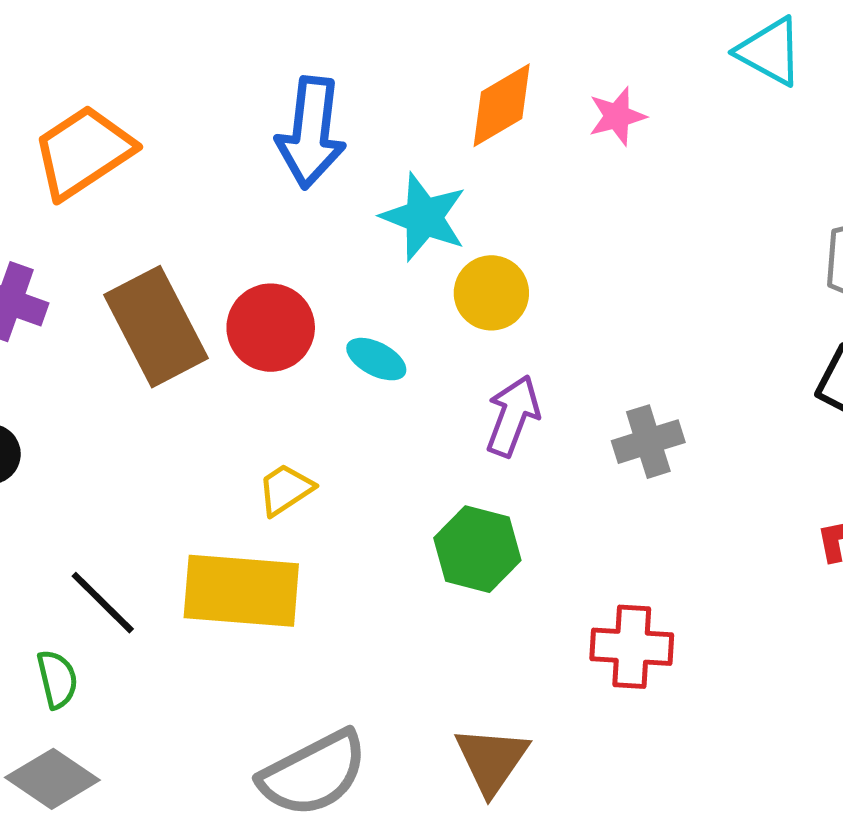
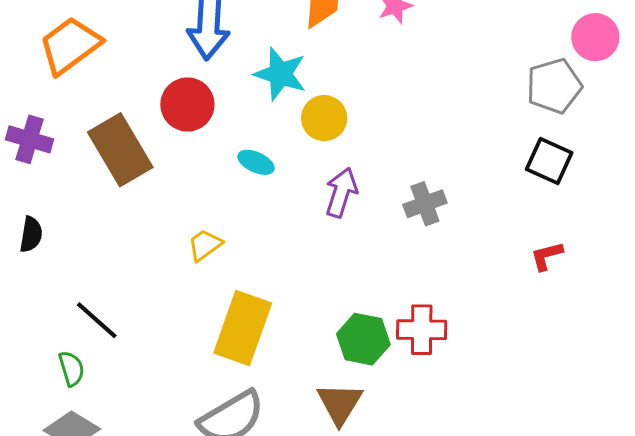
red circle: (271, 328) -> (187, 104), moved
green hexagon: (477, 549) -> (363, 339), moved
yellow rectangle: (241, 591) -> (243, 328), moved, turned -72

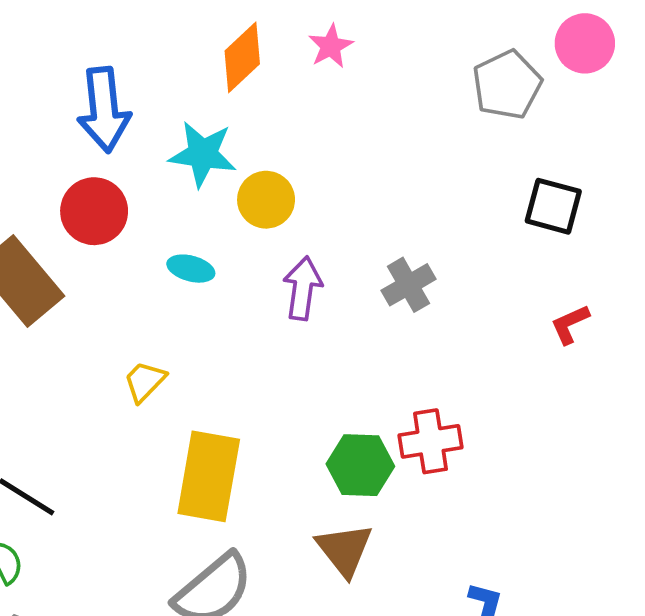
gray pentagon: (554, 86) -> (507, 85), moved

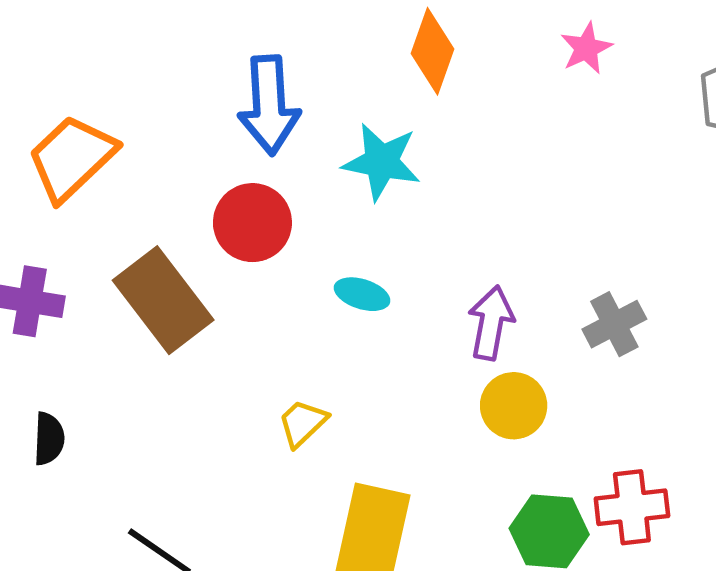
pink star: (331, 46) -> (586, 48), moved
orange diamond: (242, 57) -> (433, 51), turned -30
yellow circle: (266, 200) -> (514, 406), moved

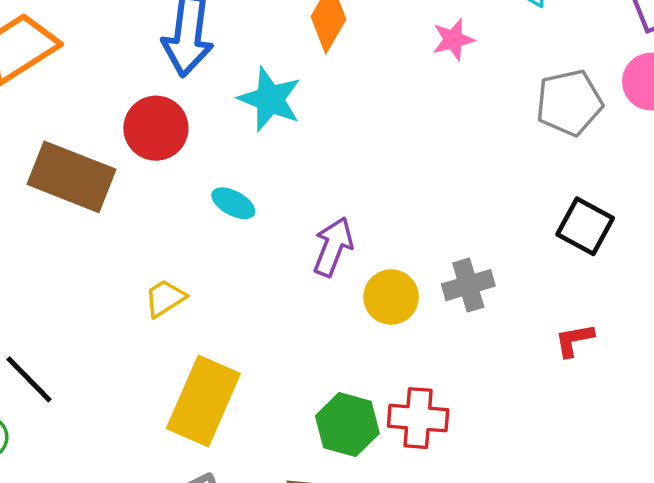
brown rectangle: (163, 300) -> (71, 177), turned -42
gray cross: (614, 324) -> (468, 285), moved
yellow circle: (514, 406) -> (391, 297), moved

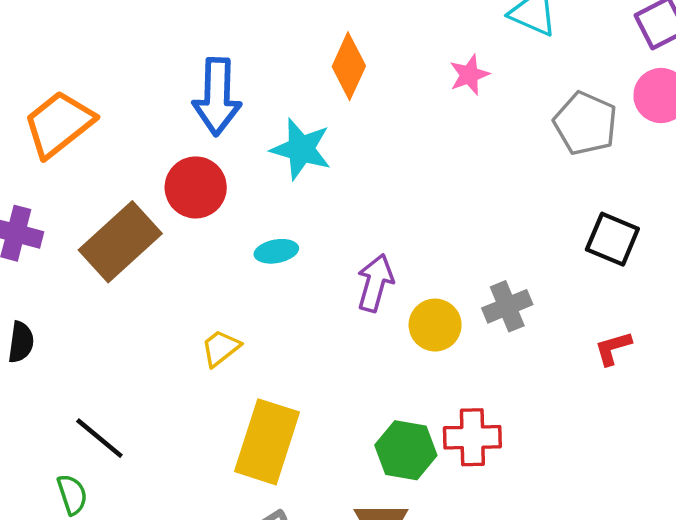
gray pentagon: (569, 103) -> (585, 123), turned -30
brown rectangle: (71, 177) -> (120, 242), turned -58
cyan ellipse: (233, 203) -> (276, 251), turned -33

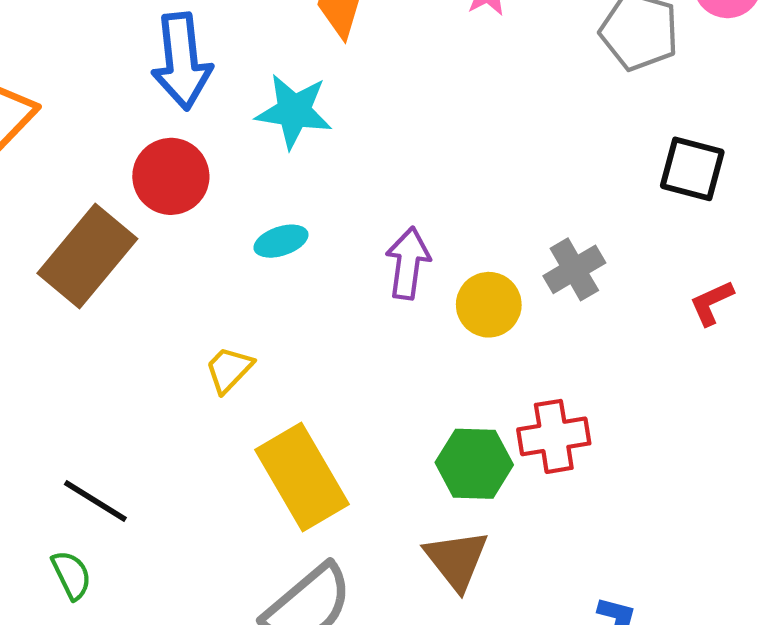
yellow rectangle: (267, 442) -> (302, 477), turned -40

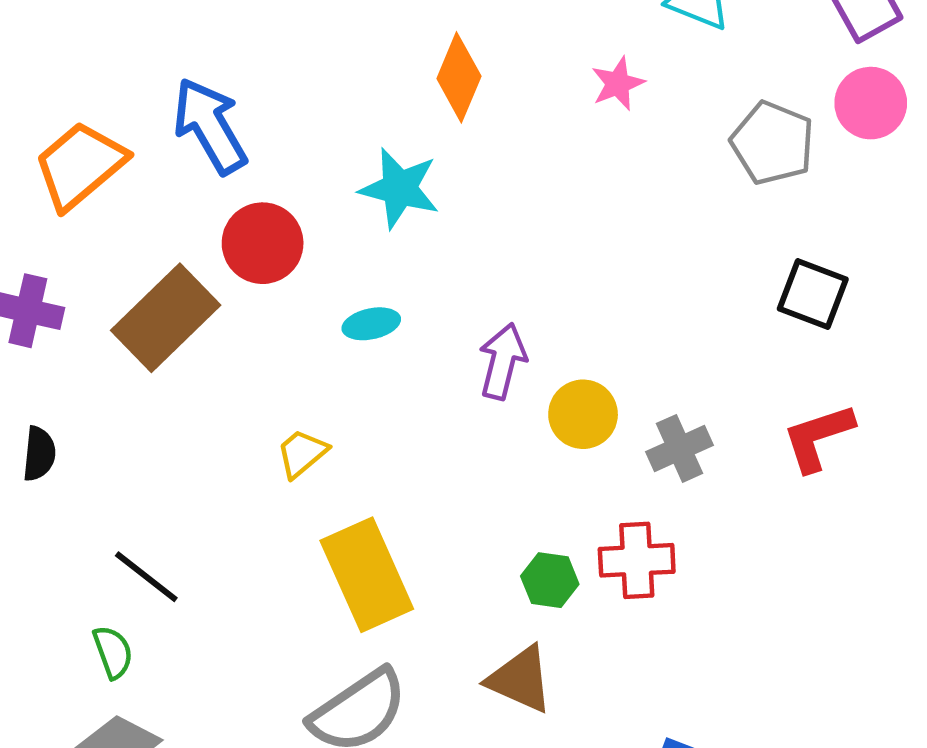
blue arrow: (182, 61) -> (210, 126), moved, turned 150
gray cross: (574, 269) -> (679, 448), moved
red L-shape: (712, 303) -> (818, 437), size x1.5
green hexagon: (474, 464) -> (550, 580), size x0.7
brown triangle: (456, 560) -> (520, 679), turned -34

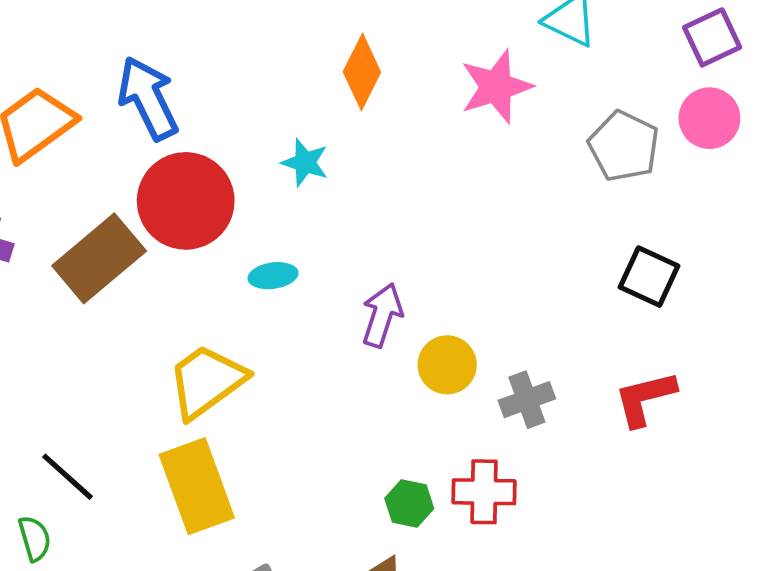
pink star: (618, 84) -> (496, 87), size x1.6
cyan star: (400, 188) -> (305, 162), size x0.7
red circle: (263, 243) -> (186, 201), size x1.4
yellow trapezoid: (302, 453) -> (207, 381), size x1.8
yellow rectangle: (367, 575) -> (197, 486), moved

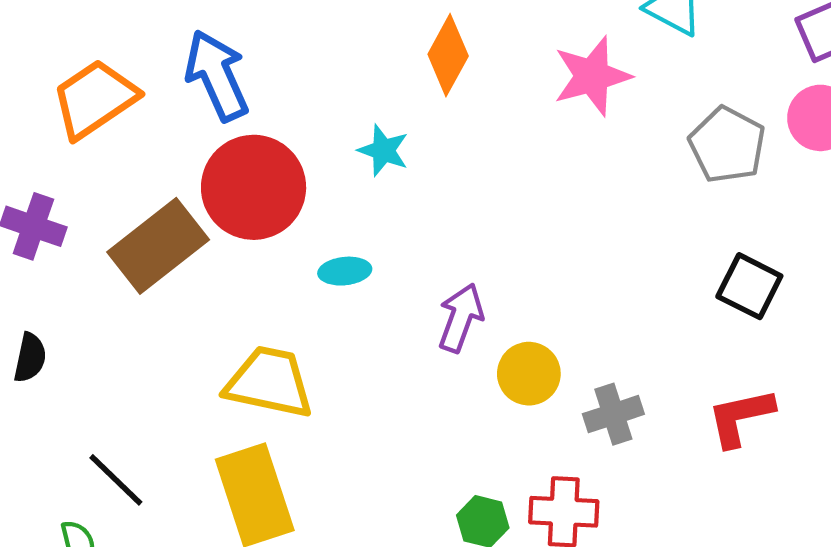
yellow trapezoid: (207, 381) -> (269, 382), turned 46

